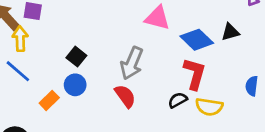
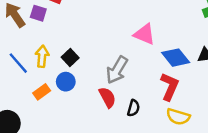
yellow arrow: (20, 39) -> (42, 56), moved
black semicircle: (178, 100) -> (133, 108), moved, turned 126

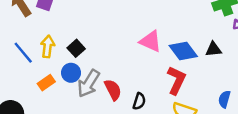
pink triangle: (144, 34) -> (151, 41), moved
gray arrow: (117, 70) -> (89, 83), moved

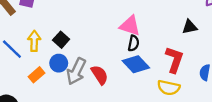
blue diamond: (183, 51) -> (136, 64), moved
red L-shape: (176, 80) -> (174, 60), moved
black semicircle: (139, 101) -> (134, 43), moved

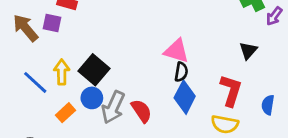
black triangle: (190, 27) -> (248, 51), turned -35
black square: (61, 40) -> (94, 70), size x1.5
blue diamond: (136, 64) -> (185, 97), turned 72

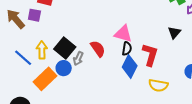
red L-shape: (231, 90) -> (150, 55), moved
gray arrow: (113, 107) -> (78, 59), moved, size x0.6
red semicircle: (141, 111) -> (98, 49), moved
orange rectangle: (65, 113) -> (45, 79), size x1.6

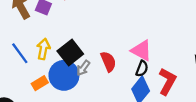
blue circle: (64, 68) -> (64, 75), size x1.6
orange rectangle: (45, 79) -> (40, 83), size x0.6

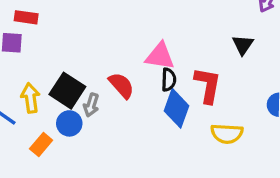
blue circle: (64, 75) -> (69, 123), size x0.6

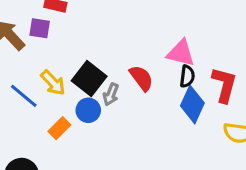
yellow arrow: (30, 98) -> (53, 83), turned 140

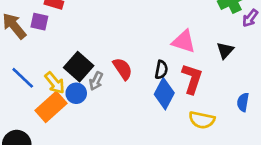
pink triangle: (181, 53) -> (184, 41), moved
yellow arrow: (53, 83) -> (55, 83), moved
orange rectangle: (59, 128) -> (51, 107), size x1.6

